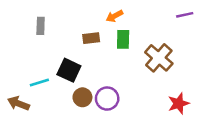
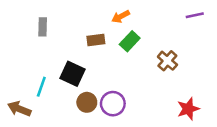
green rectangle: (123, 39) -> (130, 41), turned 42
brown cross: (159, 58) -> (167, 61), size x0.7
cyan line: (39, 83) -> (41, 87), turned -54

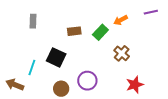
orange arrow: (121, 17) -> (121, 20), moved
brown cross: (167, 61) -> (122, 53), moved
brown circle: (87, 102) -> (61, 89), moved
red star: (188, 109) -> (135, 85), moved

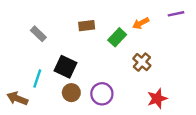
gray rectangle: (33, 21) -> (38, 34), moved, turned -48
brown rectangle: (74, 31) -> (87, 26), moved
brown circle: (61, 89) -> (71, 93), moved

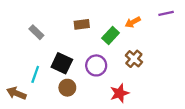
purple circle: (102, 94) -> (96, 65), moved
red star: (157, 98) -> (119, 93), moved

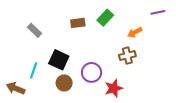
orange arrow: (133, 22) -> (135, 32), moved
green rectangle: (111, 35) -> (105, 18), moved
brown cross: (134, 59) -> (127, 56), turned 35
purple circle: (96, 65) -> (92, 72), moved

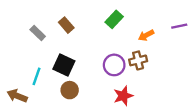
purple line: (158, 12) -> (179, 26), moved
brown rectangle: (78, 23) -> (66, 25), moved, turned 56
purple circle: (92, 72) -> (114, 65), moved

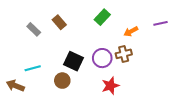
black square: (64, 65) -> (74, 61), moved
cyan line: (37, 76) -> (33, 68), turned 56

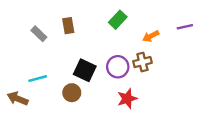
brown rectangle: (59, 22) -> (68, 26), turned 32

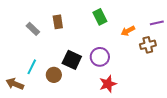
green rectangle: (118, 20) -> (100, 17), turned -70
brown cross: (142, 62) -> (148, 45), moved
cyan line: (38, 79) -> (32, 67), turned -49
brown circle: (72, 93) -> (54, 75), moved

